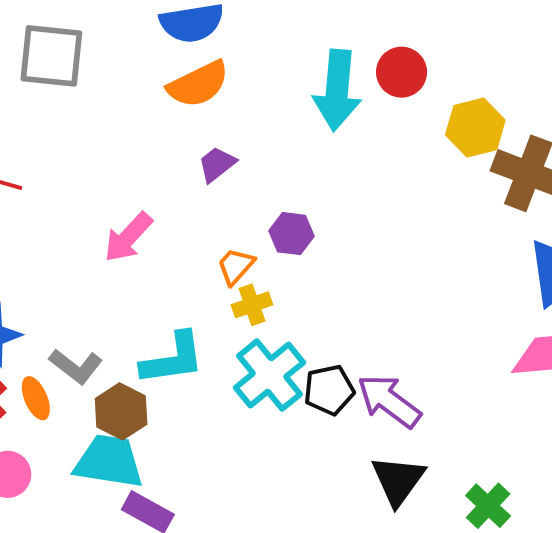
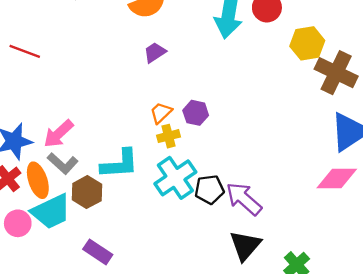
purple hexagon: (291, 234) -> (196, 113), moved
pink arrow: (128, 237) -> (58, 134), moved
orange ellipse: (36, 398) -> (38, 180), size x1.4
cyan trapezoid: (109, 461) -> (51, 212), moved, turned 141

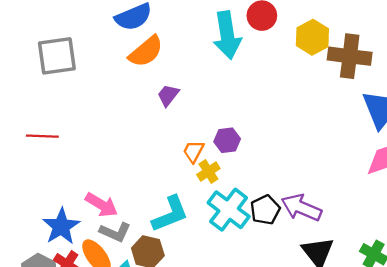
pink arrow: (58, 134) -> (101, 205), turned -88

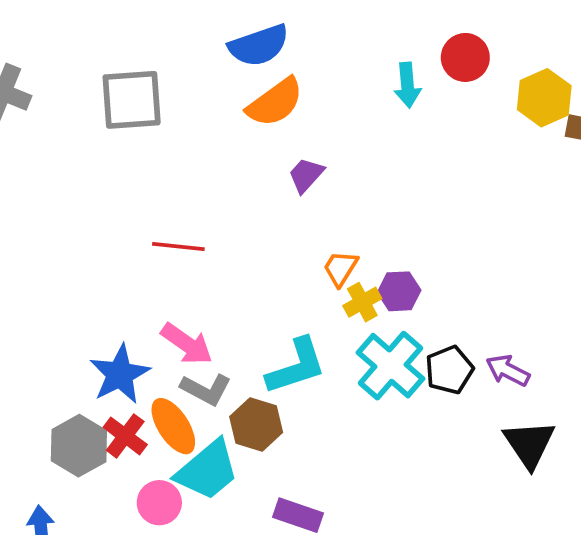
cyan arrow: (227, 35) -> (407, 85), size x0.6
red line: (42, 136) -> (178, 247), moved
purple hexagon: (227, 140) -> (399, 291), moved
purple arrow: (301, 208) -> (508, 370), size x0.7

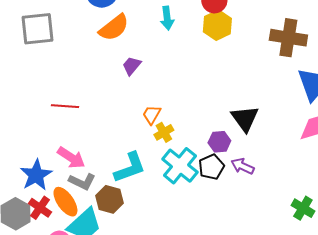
cyan arrow: (407, 85) -> (167, 18), moved
yellow hexagon: (544, 98) -> (217, 25), moved
purple hexagon: (399, 291) -> (219, 142), moved
black triangle: (529, 444) -> (245, 119), moved

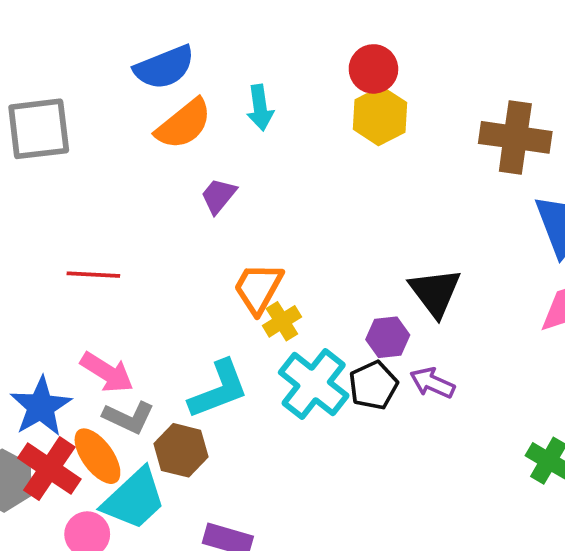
cyan arrow: (167, 18) -> (260, 108), moved
orange trapezoid: (152, 115) -> (258, 288), size x1.4
red cross: (40, 208) -> (49, 469), size x1.4

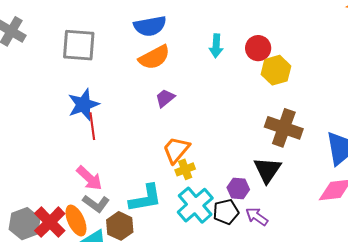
cyan arrow: (260, 108) -> (216, 46), moved
yellow hexagon: (380, 116) -> (276, 70), moved
brown cross: (515, 137) -> (284, 128), moved
red line: (93, 275) -> (92, 126), turned 68
blue star: (41, 407) -> (83, 105), moved

